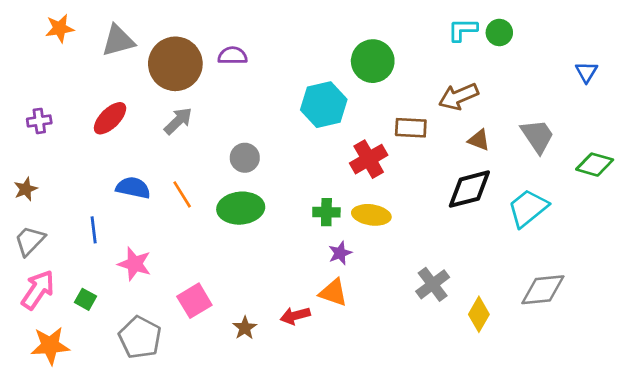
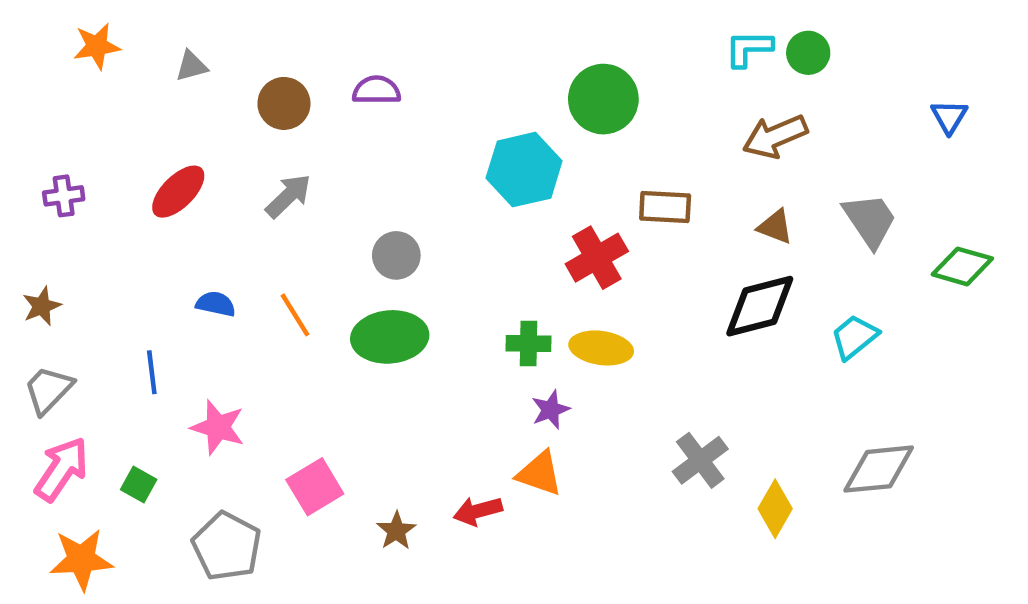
gray triangle: (118, 41) -> (191, 66), size x0.6
brown circle: (175, 64) -> (284, 103), size x0.6
brown arrow: (458, 96) -> (775, 136), moved
blue semicircle: (133, 188) -> (216, 304), size x0.7
cyan trapezoid: (528, 208) -> (854, 337), size x0.7

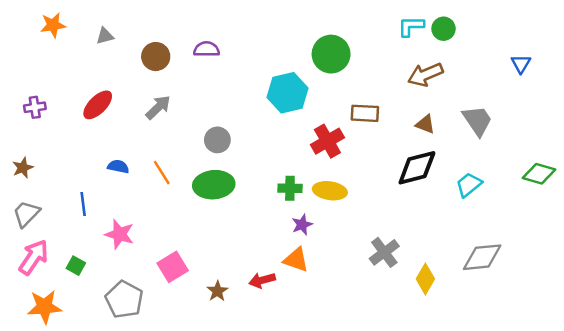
green diamond: (962, 266) -> (539, 174), moved

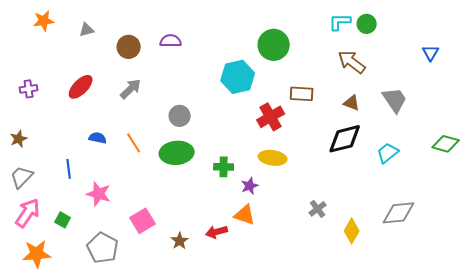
brown arrow: (425, 75) -> (352, 62), turned 60
green cross: (290, 188) -> (224, 167), moved
gray cross: (384, 252) -> (318, 209), size x0.7

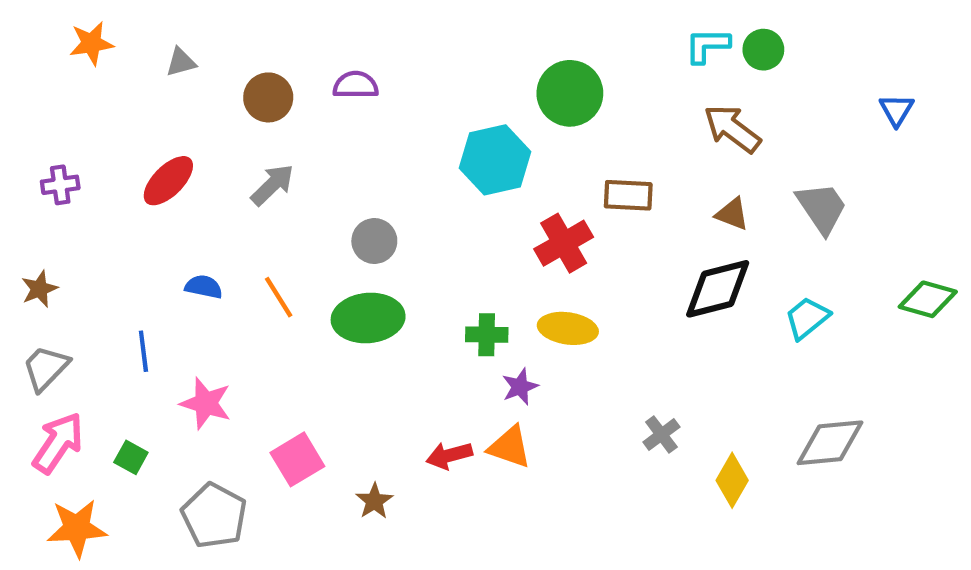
green cross: (224, 167) -> (487, 335), moved
red arrow: (217, 232) -> (449, 455), moved

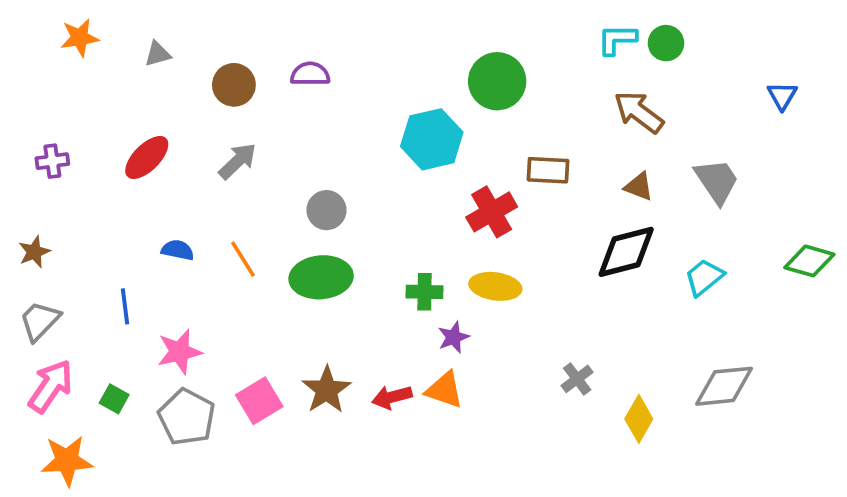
pink star: (206, 403) -> (179, 352), turned -30
brown star: (374, 501) -> (327, 390), moved, size x1.5
gray pentagon: (214, 516) -> (187, 417), moved

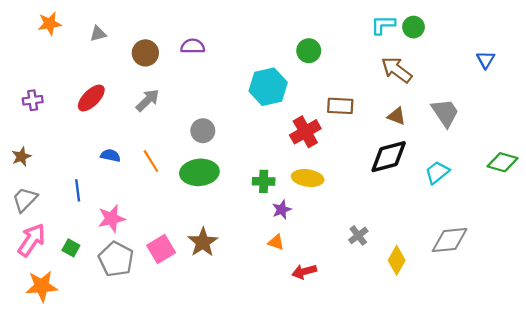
green circle: (497, 81) -> (309, 51), size x0.7
orange triangle: (445, 390) -> (276, 242), size x0.7
red arrow: (392, 397) -> (304, 272), moved

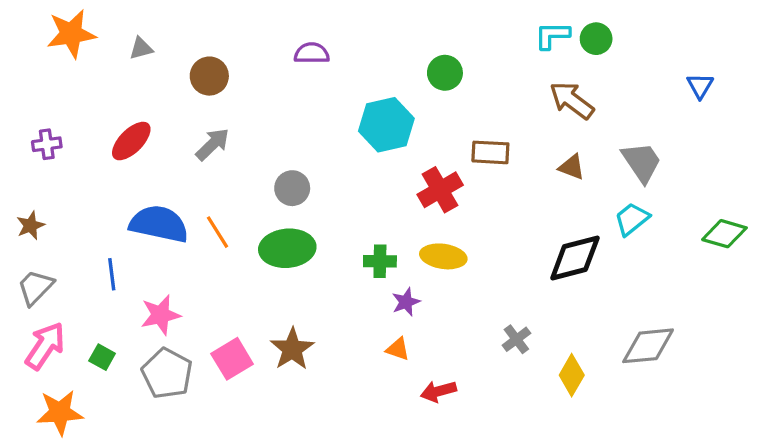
orange star: (50, 24) -> (71, 34), size x1.4
purple semicircle: (193, 46) -> (312, 53), moved
blue semicircle: (110, 155) -> (159, 224), size x2.0
black diamond: (389, 157) -> (575, 258), moved
cyan trapezoid: (437, 172) -> (632, 219), moved

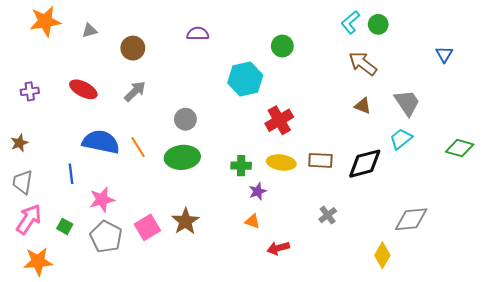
cyan L-shape: (552, 35) -> (350, 22), turned -40
red ellipse: (131, 141) -> (83, 89), turned 72
brown rectangle: (490, 152) -> (320, 160), moved
gray trapezoid: (35, 287) -> (23, 182), turned -35
yellow diamond: (572, 375) -> (382, 255), moved

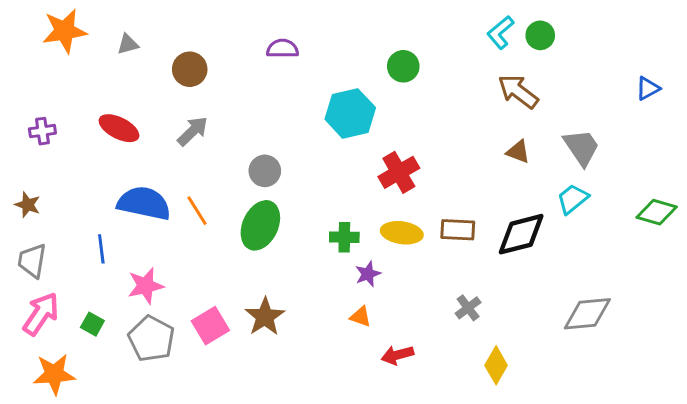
blue triangle: (444, 54) -> (648, 88), moved, turned 30
brown star: (19, 143) -> (28, 205), turned -30
green ellipse: (182, 157) -> (260, 225), turned -60
yellow diamond: (382, 255) -> (496, 365), moved

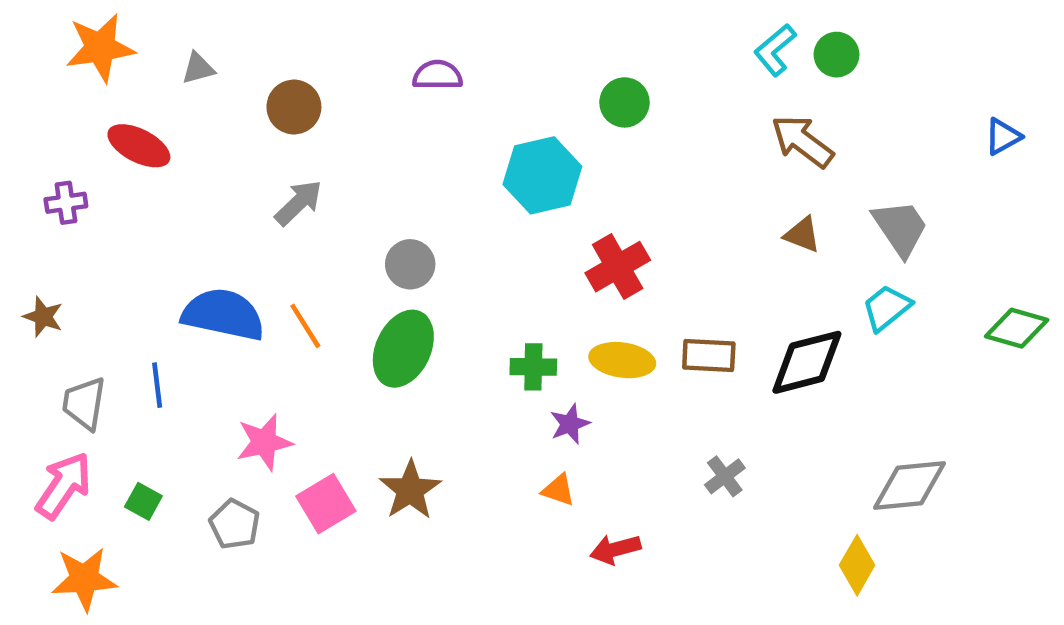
red ellipse: (119, 128) -> (139, 146), moved
gray trapezoid: (32, 261) -> (84, 403), moved
pink star: (145, 286) -> (264, 442), moved
gray pentagon: (151, 339) -> (235, 524), size x0.7
yellow diamond: (496, 365) -> (857, 565), moved

